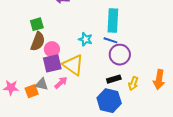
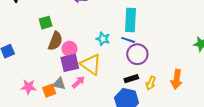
green square: (37, 24) -> (46, 23), moved

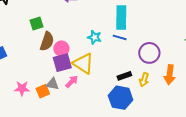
purple circle: (137, 54) -> (149, 53), moved

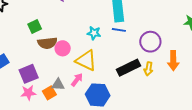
brown semicircle: (47, 41) -> (47, 43), turned 72
purple square: (62, 63) -> (29, 74), moved
black rectangle: (124, 76) -> (128, 68), size x1.6
blue hexagon: (121, 98) -> (98, 95), moved

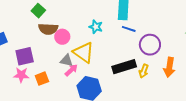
green square: (35, 26) -> (38, 11), turned -32
blue line: (119, 30) -> (129, 29), moved
gray triangle: (58, 85) -> (66, 60), moved

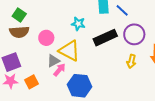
brown semicircle: (48, 29) -> (19, 32), moved
blue line: (129, 29) -> (122, 10), moved, turned 32
gray triangle: (66, 60) -> (53, 61), turned -32
black rectangle: (124, 67) -> (105, 38), moved

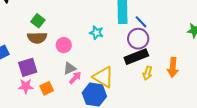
purple circle: (134, 34) -> (138, 39), moved
black rectangle: (105, 38) -> (136, 57), moved
yellow triangle: (69, 51) -> (103, 77), moved

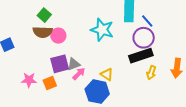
cyan star: (96, 33) -> (102, 30), size x1.6
pink circle: (64, 45) -> (58, 36), moved
purple square: (28, 67) -> (60, 64), moved
yellow triangle: (103, 77) -> (107, 74), size x0.6

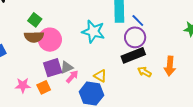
pink circle: (58, 36) -> (50, 40), size x1.5
yellow arrow: (151, 73) -> (145, 72), turned 104

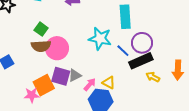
blue line: (138, 21) -> (123, 51), moved
purple square: (53, 68) -> (61, 76), turned 36
pink arrow: (72, 77) -> (90, 84), moved
orange square: (44, 87) -> (44, 85), moved, size x1.5

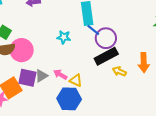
cyan star: (100, 39) -> (64, 37), size x0.6
blue line: (123, 51) -> (93, 30), moved
pink arrow: (90, 84) -> (60, 74), moved, turned -96

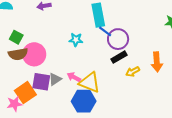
black rectangle: (106, 56) -> (119, 57), size x0.7
yellow arrow: (119, 71) -> (133, 72), turned -48
yellow triangle: (76, 80) -> (90, 82), size x1.6

